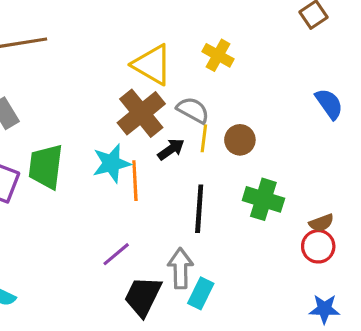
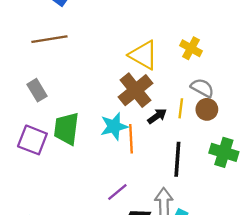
gray semicircle: (193, 110) -> (202, 88), moved

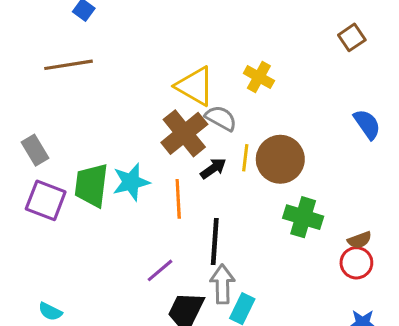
gray semicircle: (202, 88) -> (221, 118), moved
gray rectangle: (37, 90) -> (35, 150), moved
brown circle: (207, 109) -> (280, 159), size x1.6
cyan star: (114, 126) -> (131, 182), moved
black line: (177, 159) -> (215, 242), moved

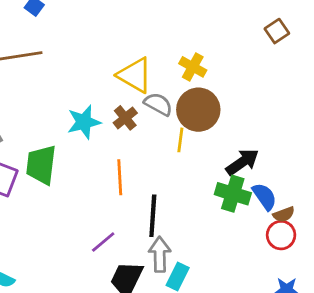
blue semicircle: (367, 124) -> (264, 196), moved
brown cross: (184, 133) -> (125, 118), size x0.6
brown circle: (280, 159) -> (198, 110), moved
black arrow: (213, 168) -> (242, 162), moved, size x1.4
cyan star: (131, 182) -> (84, 122), moved

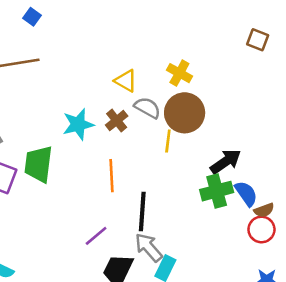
brown square: (277, 31) -> (258, 40), turned -35
yellow triangle: (135, 75) -> (126, 81), size x0.7
green cross: (233, 194) -> (217, 191), turned -32
gray arrow: (160, 254) -> (149, 247), turned -40

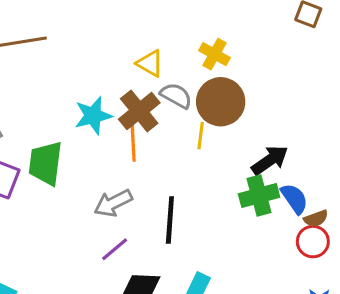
brown cross: (117, 121) -> (139, 111), size x1.5
orange line: (111, 176) -> (133, 142), moved
gray arrow: (149, 247) -> (113, 203), moved, turned -76

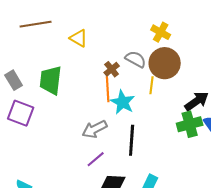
yellow triangle: (150, 63) -> (79, 38), moved
brown cross: (139, 111) -> (112, 69), size x0.6
cyan star: (93, 116) -> (123, 102), moved, turned -30
green trapezoid: (45, 163) -> (51, 80), moved

